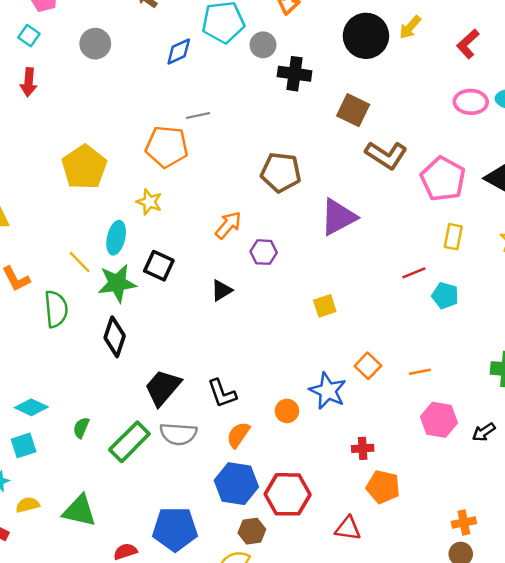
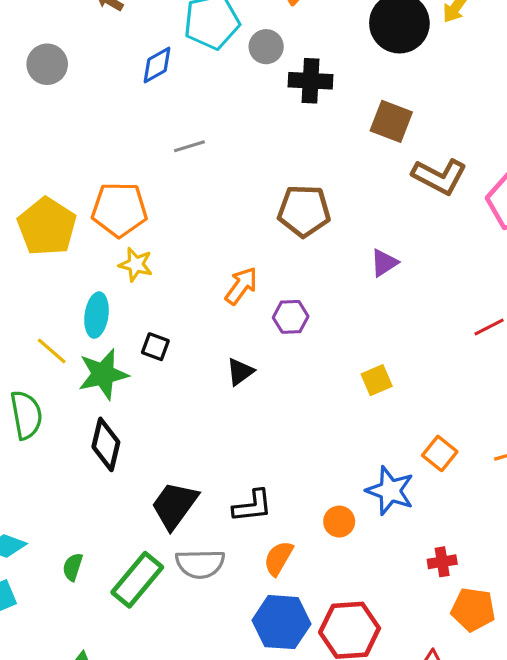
orange pentagon: (167, 147) -> (119, 210), moved
purple triangle: (338, 217) -> (384, 263), size x0.6
black square: (159, 266) -> (155, 347), size x0.7
black L-shape: (222, 393) -> (252, 506), turned -72

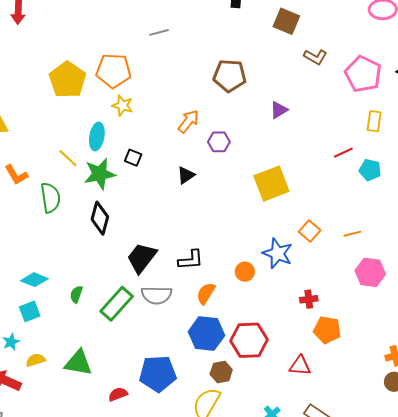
brown L-shape: (439, 176) -> (315, 57), size x0.7
yellow square: (377, 380) -> (271, 184), size x1.8

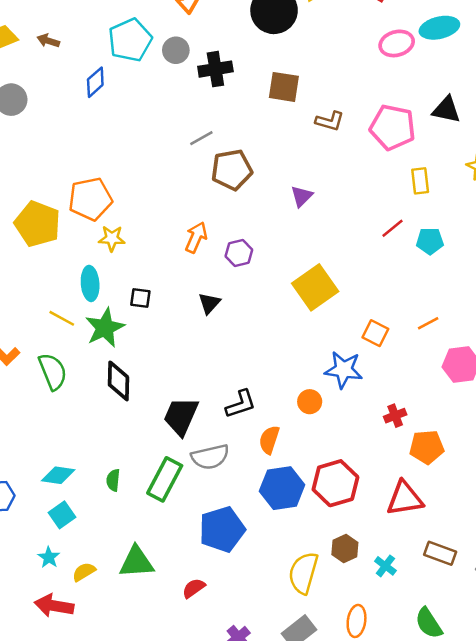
gray line: (159, 32) -> (201, 138), moved
red triangle: (300, 366) -> (405, 498), size x1.4
brown hexagon: (221, 372) -> (345, 549), moved
blue pentagon: (158, 374) -> (222, 529), moved

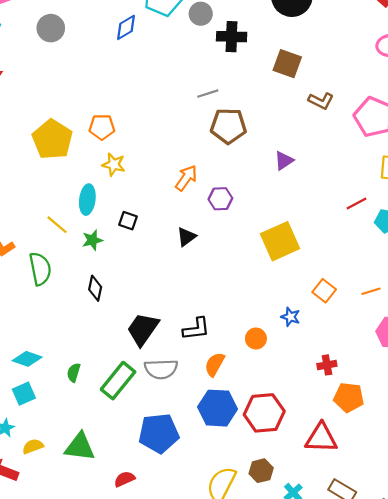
orange pentagon: (90, 199) -> (102, 127), size x0.7
green star: (105, 328) -> (92, 240), size x0.6
blue star: (344, 370) -> (290, 317), size x0.6
black diamond: (118, 381) -> (95, 288), size x0.7

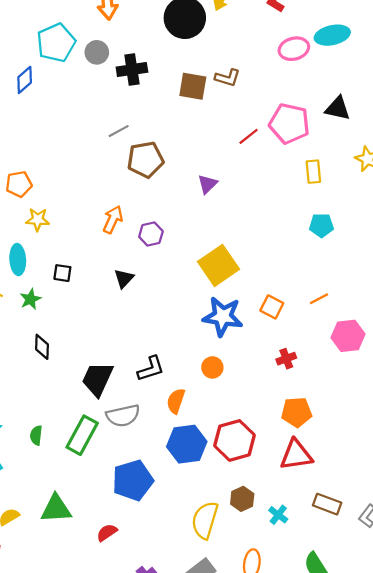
brown L-shape: (321, 101) -> (227, 78), moved
red line: (357, 203) -> (249, 136), moved
blue star: (290, 317) -> (223, 316), moved, size x2.0
red cross: (327, 365) -> (286, 359), moved
orange pentagon: (349, 397) -> (297, 412), moved

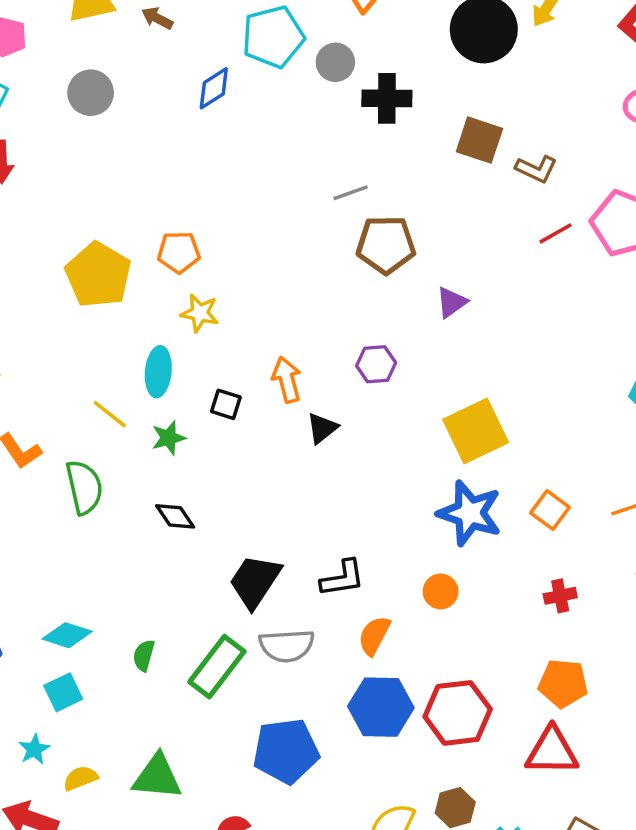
brown L-shape: (227, 78) -> (536, 169), moved
purple triangle: (207, 184) -> (452, 302), moved
orange arrow: (113, 219) -> (287, 380), moved, turned -48
black diamond: (42, 347) -> (175, 516), turned -45

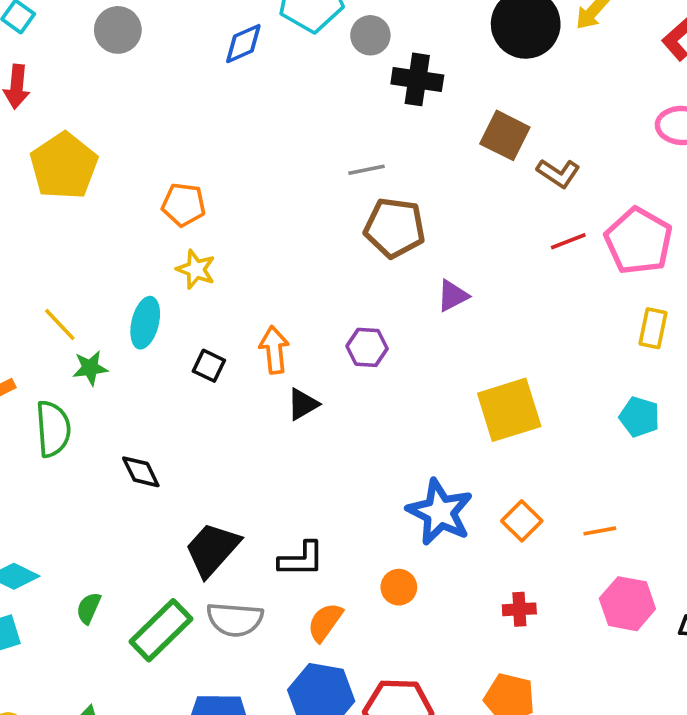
yellow pentagon: (98, 275) -> (64, 166), moved
yellow line: (110, 414) -> (60, 324), moved
yellow square: (476, 431) -> (509, 410), moved
green star: (169, 438) -> (90, 368), moved

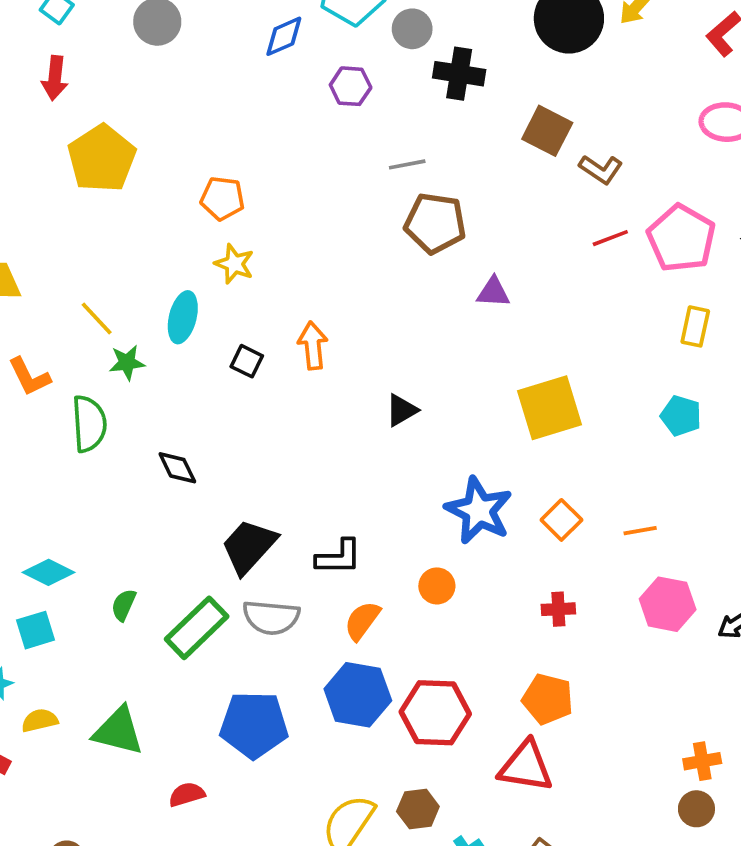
purple triangle: (453, 296) -> (493, 292), turned 30
purple hexagon: (367, 347) -> (351, 86), moved
black triangle: (303, 404) -> (401, 410), moved

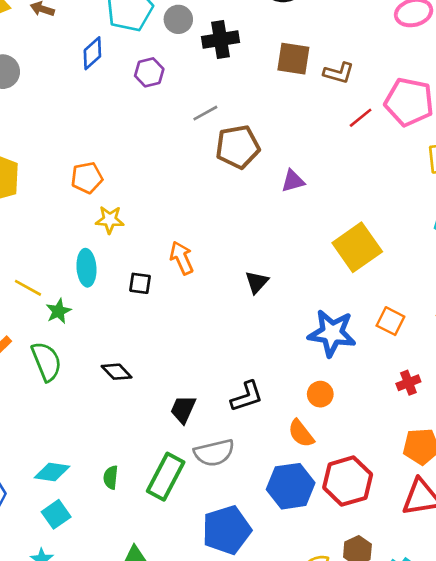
black trapezoid: (249, 546) -> (183, 409), size x0.7
orange semicircle: (362, 621) -> (301, 433), moved, turned -56

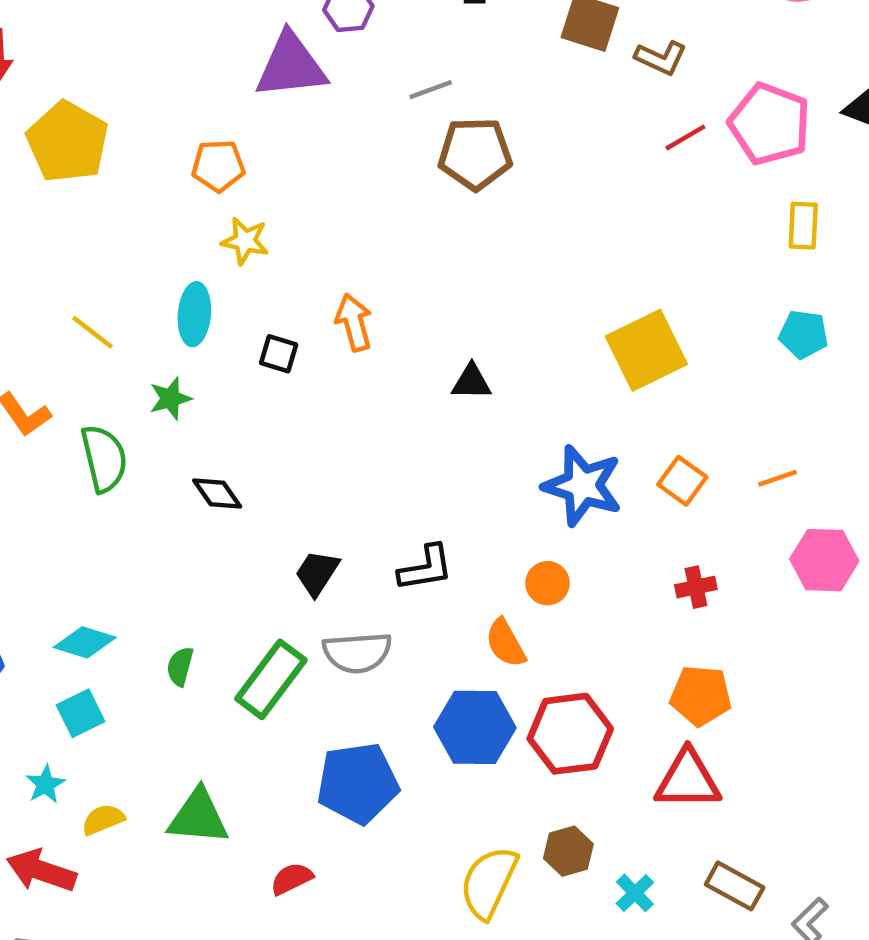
purple triangle: (293, 181) -> (291, 66), moved, size x1.8
black triangle: (257, 282) -> (471, 382), turned 40
green star: (59, 311) -> (170, 398), moved

